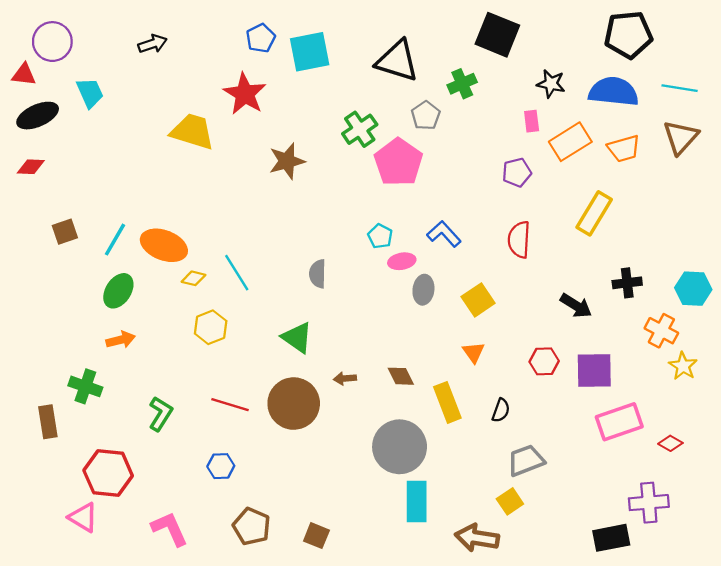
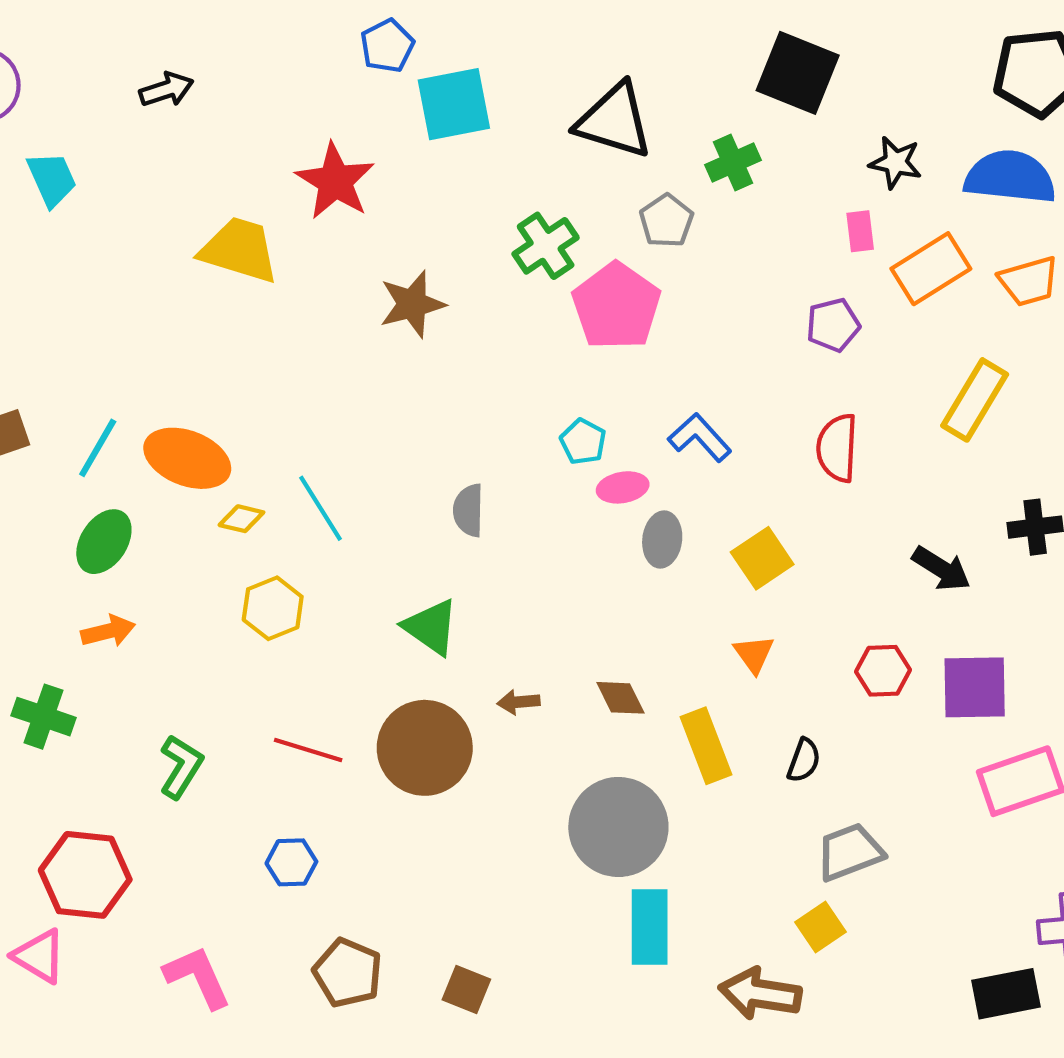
blue pentagon: (261, 38) -> (387, 46), moved

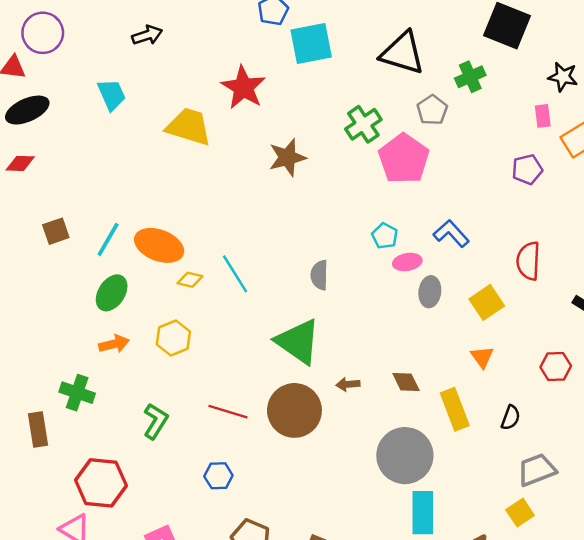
cyan trapezoid: (52, 179) -> (112, 95), moved
red semicircle: (837, 448) -> (528, 261), moved
yellow hexagon: (273, 608) -> (173, 338), moved
green triangle: (431, 627) -> (298, 342), size x1.4

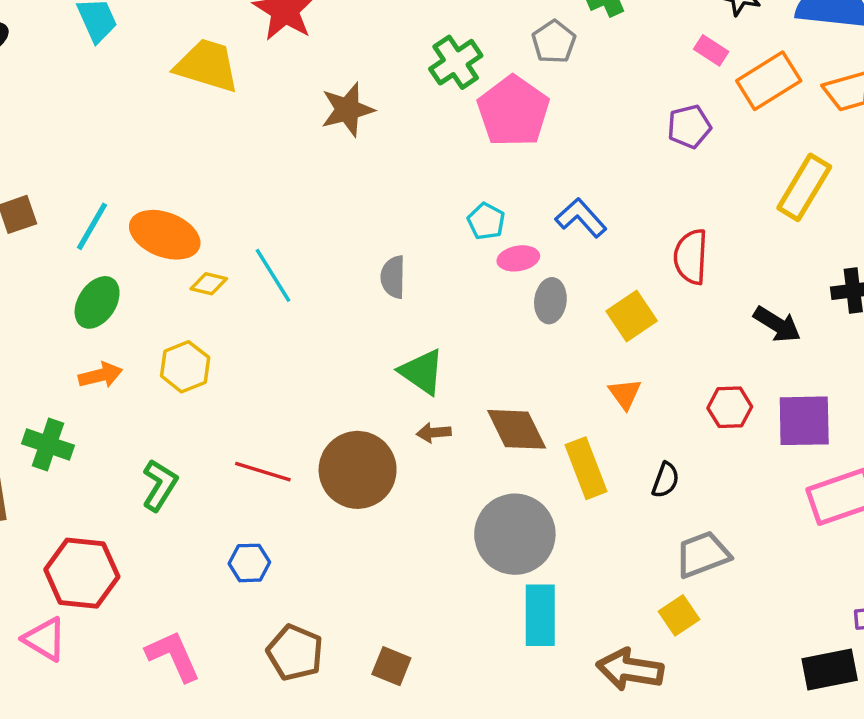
pink rectangle: (543, 116) -> (711, 50), turned -50
green triangle: (298, 342) -> (422, 372), moved, size x0.7
brown diamond: (406, 382) -> (517, 429), size x1.5

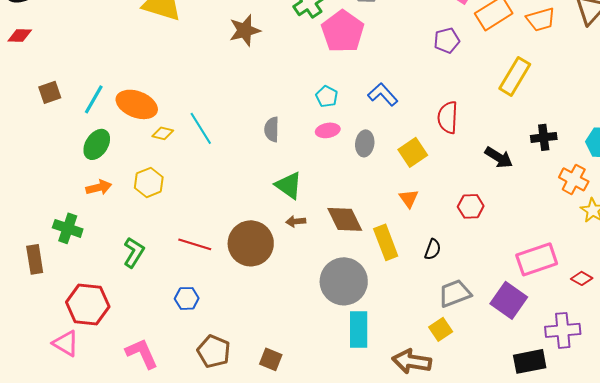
pink ellipse: (518, 258) -> (328, 130), moved
purple square: (804, 421) -> (509, 300), moved, turned 36

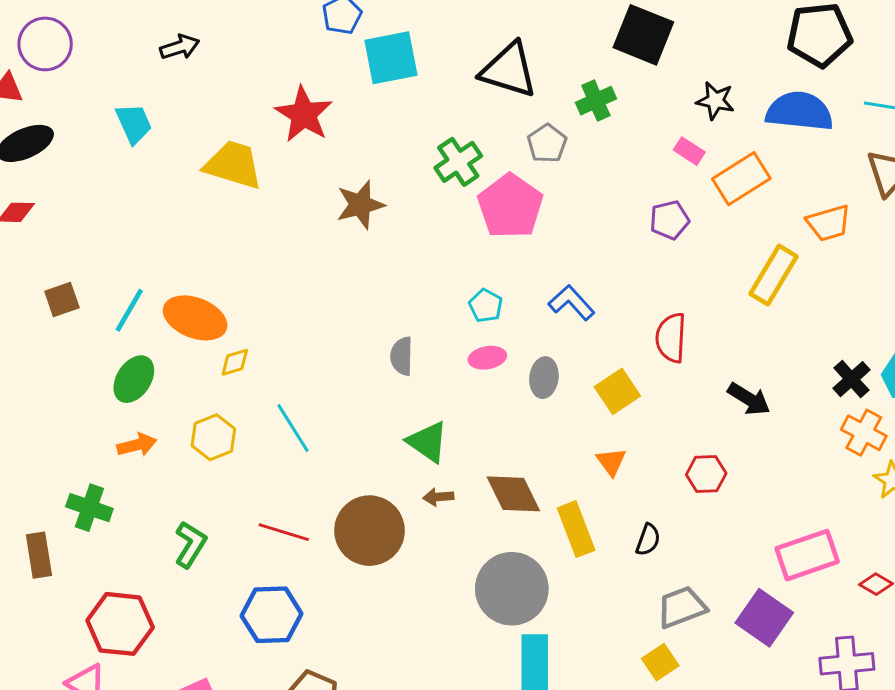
orange trapezoid: (541, 19) -> (829, 223), moved
cyan line: (201, 128) -> (293, 428), moved
yellow diamond: (163, 133) -> (235, 362), turned -30
black cross: (544, 137) -> (852, 379), moved, turned -35
blue hexagon: (187, 298) -> (272, 615), size x1.6

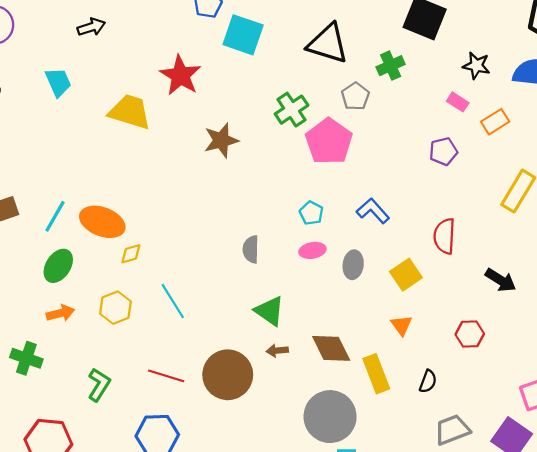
cyan square: (391, 58) -> (243, 35), turned 30
orange rectangle: (741, 179) -> (495, 122), size x0.7

